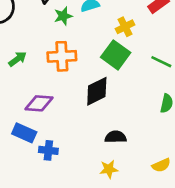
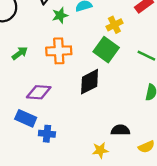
black semicircle: (116, 137) -> (120, 130), moved

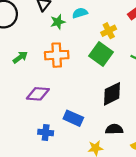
black diamond: (90, 82) -> (112, 94), moved
blue rectangle: (26, 118) -> (73, 118), moved

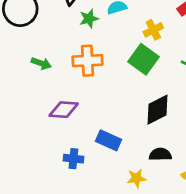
green arrow: (20, 57) -> (41, 63), turned 56

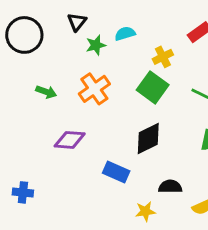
orange cross: (87, 61) -> (94, 89), turned -32
black diamond: (157, 110) -> (148, 139), moved
blue cross: (73, 159) -> (23, 192), moved

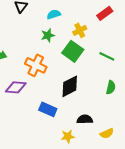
green star: (96, 45) -> (48, 35), moved
orange cross: (94, 89) -> (36, 65), moved, turned -30

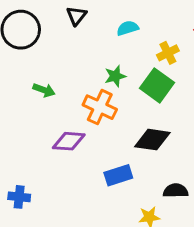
green star: (48, 35) -> (115, 76), moved
black diamond: (70, 86) -> (152, 140), turned 35
blue rectangle: (48, 109) -> (118, 175), turned -42

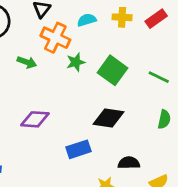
yellow cross: (168, 53) -> (122, 17), moved, turned 30
green arrow: (44, 90) -> (27, 62), moved
orange cross: (100, 107) -> (55, 38), moved

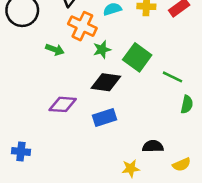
green line: (159, 77) -> (172, 77), moved
black diamond: (108, 118) -> (106, 82), moved
blue rectangle: (78, 149) -> (105, 117), moved

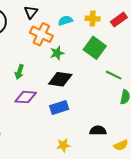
green arrow: (55, 50) -> (19, 72), moved, turned 88
green square: (137, 57) -> (95, 48), moved
yellow star: (131, 168) -> (63, 145), moved

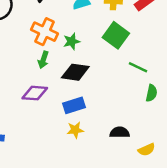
orange cross: (41, 34) -> (45, 32), moved
green arrow: (19, 72) -> (43, 60), moved
yellow star: (63, 145) -> (75, 130), moved

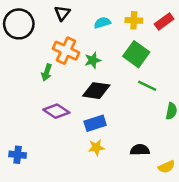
green arrow: (43, 60) -> (47, 72), moved
green line: (138, 67) -> (147, 86), moved
purple diamond: (35, 93) -> (56, 111), turned 30

